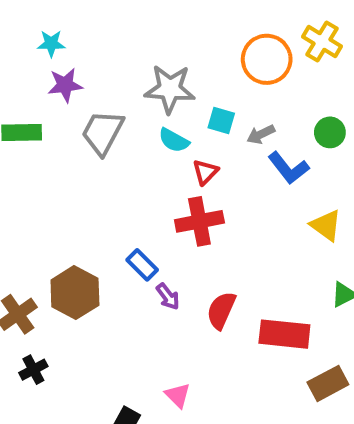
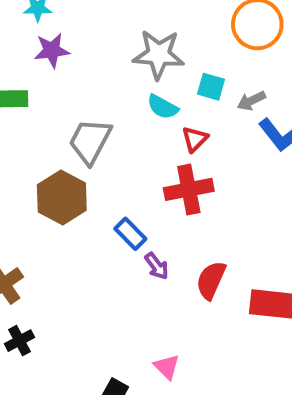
gray trapezoid: (103, 132) -> (90, 141), moved
brown hexagon: (75, 293) -> (62, 198), moved

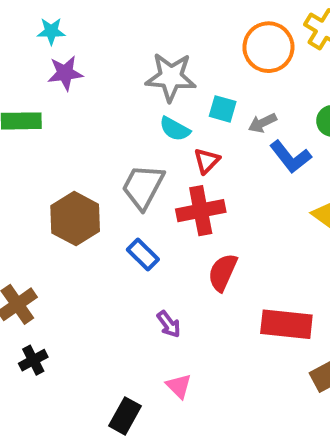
gray trapezoid: (90, 141) -> (143, 187), moved
purple arrow: (157, 266) -> (169, 324), moved
red semicircle: (211, 280) -> (223, 272), moved

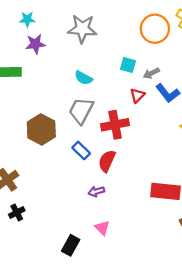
gray star: (171, 77) -> (82, 29), moved
cyan semicircle: (175, 129) -> (83, 78), moved
red triangle: (207, 161) -> (137, 95), moved
red semicircle: (223, 272) -> (107, 161), moved
purple arrow: (169, 324) -> (96, 191), turned 112

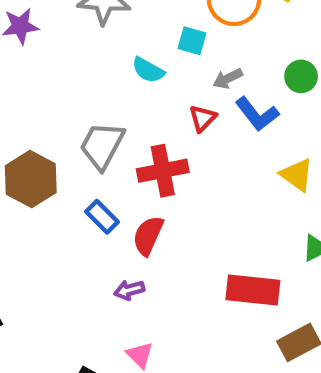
cyan square: (128, 65) -> (192, 41), moved
cyan semicircle: (83, 78) -> (148, 70), moved

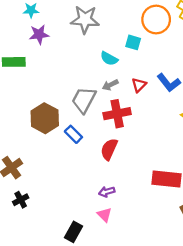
gray arrow: (228, 78) -> (110, 85), moved
blue rectangle: (102, 217) -> (73, 134), moved
purple arrow: (129, 290) -> (107, 192), moved

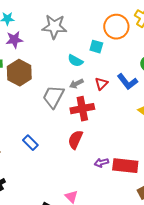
brown hexagon: (45, 118) -> (19, 73), moved
blue rectangle: (73, 134) -> (30, 143), moved
purple arrow: (107, 192) -> (101, 163), moved

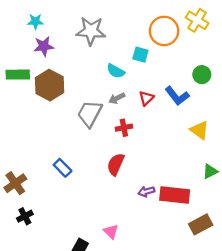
red cross: (82, 109) -> (124, 128), size x0.6

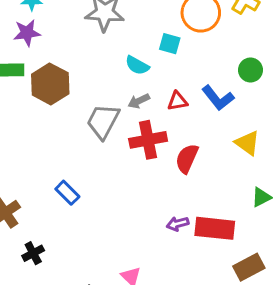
purple star: (44, 46) -> (27, 33), moved
red triangle: (146, 98) -> (178, 101), turned 35
red cross: (124, 128) -> (148, 140), size x1.6
red semicircle: (116, 164) -> (187, 158), moved
black cross: (25, 216) -> (33, 253), moved

